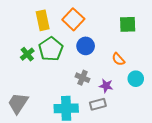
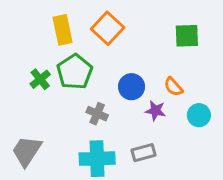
blue circle: (86, 46) -> (132, 87), moved
gray cross: (83, 78) -> (97, 114), moved
purple star: (106, 86) -> (155, 111), moved

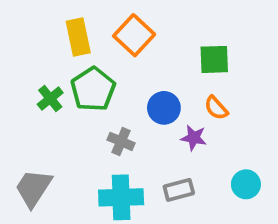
green square: (187, 36) -> (214, 59), moved
cyan circle: (199, 115) -> (246, 184), moved

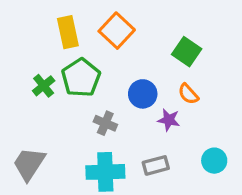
green square: (214, 59) -> (187, 52), turned 36

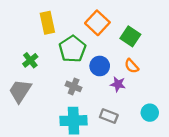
orange square: (117, 31) -> (97, 23), moved
green pentagon: (81, 78) -> (72, 49), moved
gray trapezoid: (29, 164) -> (20, 91), moved
gray rectangle: (156, 165) -> (109, 116), turned 36

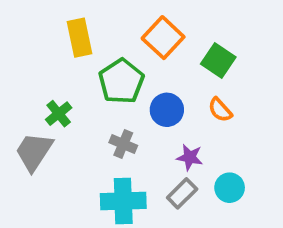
green cross: (30, 60) -> (59, 114), moved
purple star: (118, 84) -> (190, 157), moved
cyan circle: (150, 113) -> (230, 188), moved
gray rectangle: (109, 116) -> (182, 193), turned -66

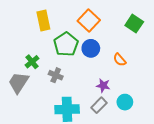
green square: (218, 60) -> (134, 24), moved
blue circle: (167, 110) -> (91, 48), moved
gray cross: (123, 144) -> (56, 75), moved

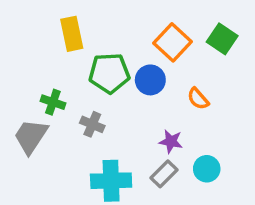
orange square: (89, 20) -> (173, 42), moved
green pentagon: (66, 44) -> (109, 73), turned 30
green cross: (32, 62) -> (53, 102), turned -32

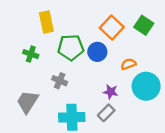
orange semicircle: (198, 99) -> (128, 64), turned 112
green cross: (53, 102) -> (31, 54), moved
gray trapezoid: (31, 136) -> (27, 102), moved
cyan circle: (207, 169) -> (146, 86), moved, size x1.6

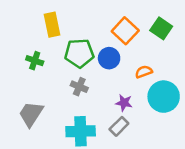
gray cross: (60, 81) -> (79, 87), moved

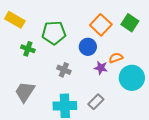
yellow rectangle: (52, 25) -> (15, 20), moved, turned -48
green pentagon: (79, 53) -> (54, 33), moved
purple star: (124, 103) -> (101, 68), moved

